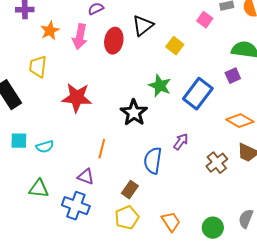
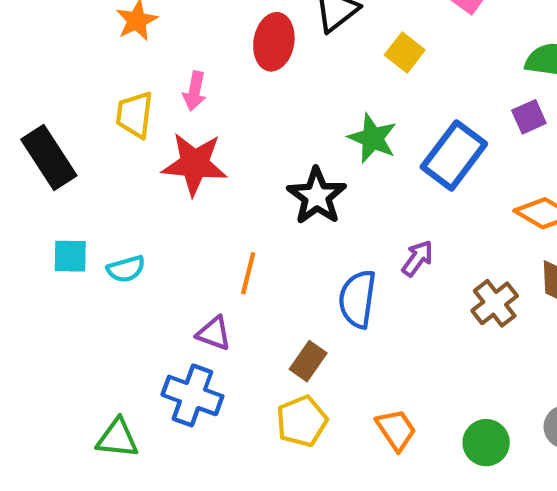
pink arrow: (80, 37) -> (195, 91), moved, size x0.7
yellow trapezoid: (38, 67) -> (135, 115), moved
green triangle: (39, 189) -> (117, 438), moved

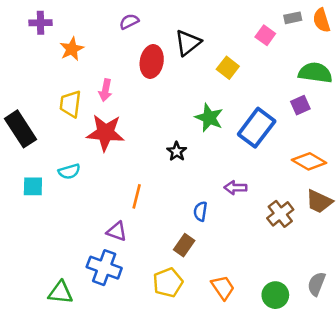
black star: (317, 196) -> (177, 151), size x0.6
purple arrow: (417, 258) -> (235, 188), turned -125
cyan semicircle: (126, 269) -> (69, 171), moved
blue semicircle: (357, 299) -> (200, 211), size x0.6
brown rectangle: (308, 361) -> (184, 245), moved

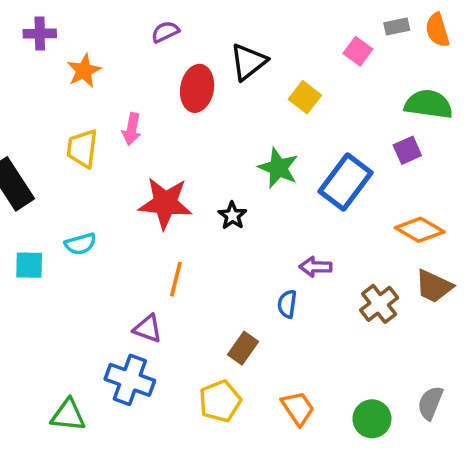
red star: (105, 133) -> (165, 203), moved
blue semicircle: (200, 211) -> (287, 304), moved

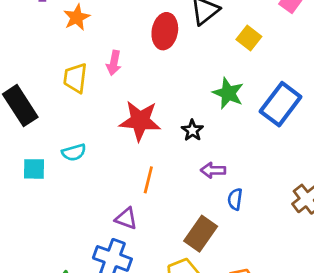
purple arrow: (315, 267) -> (213, 170), moved
brown rectangle: (243, 348) -> (201, 234), size x1.4

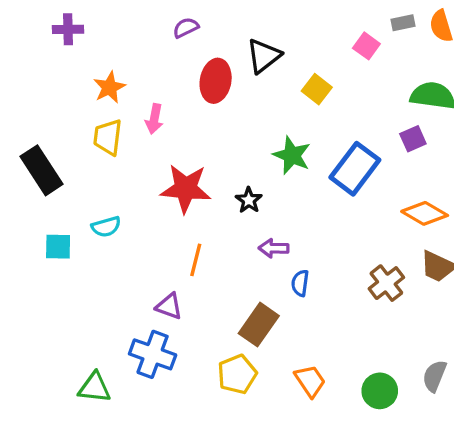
orange star: (77, 17) -> (109, 87), moved

